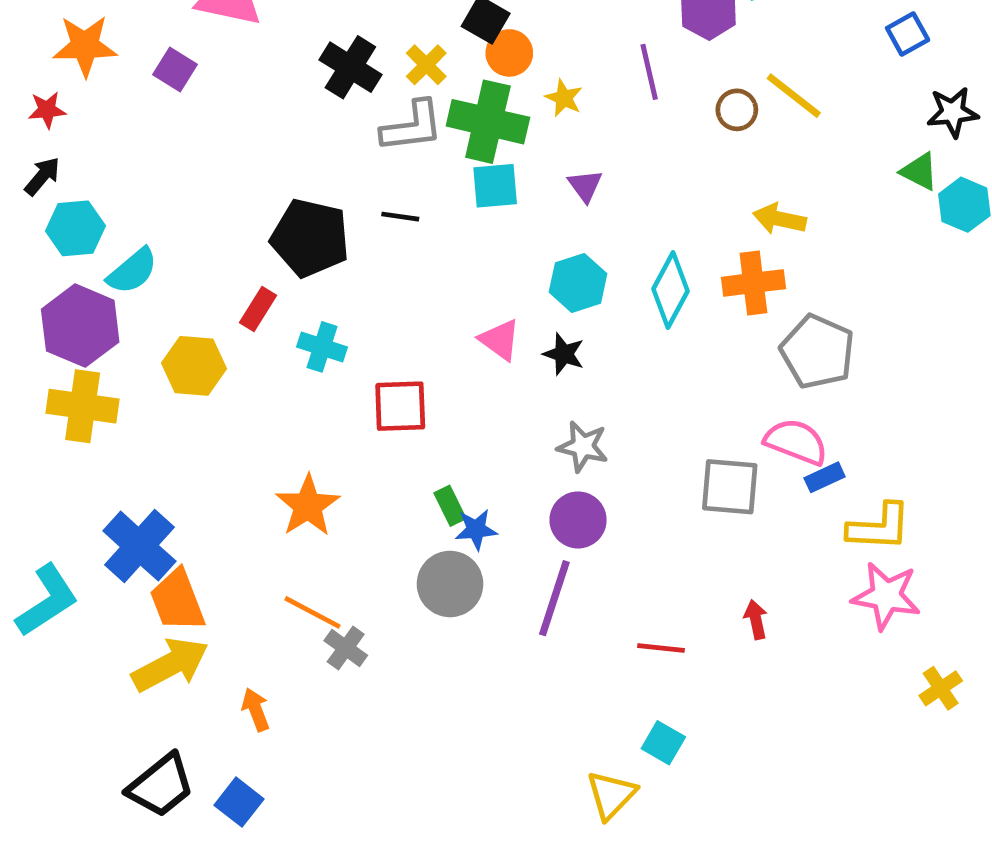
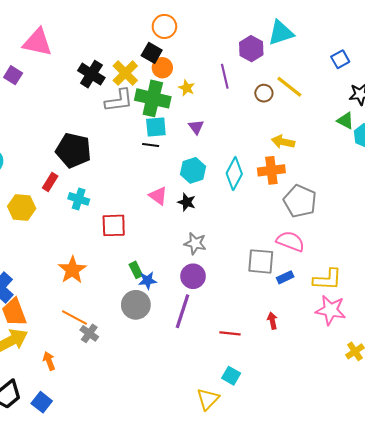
yellow cross: (426, 65) -> (125, 73), size x1.4
black line: (400, 217) -> (151, 145), moved
blue rectangle: (825, 477) -> (285, 277), moved

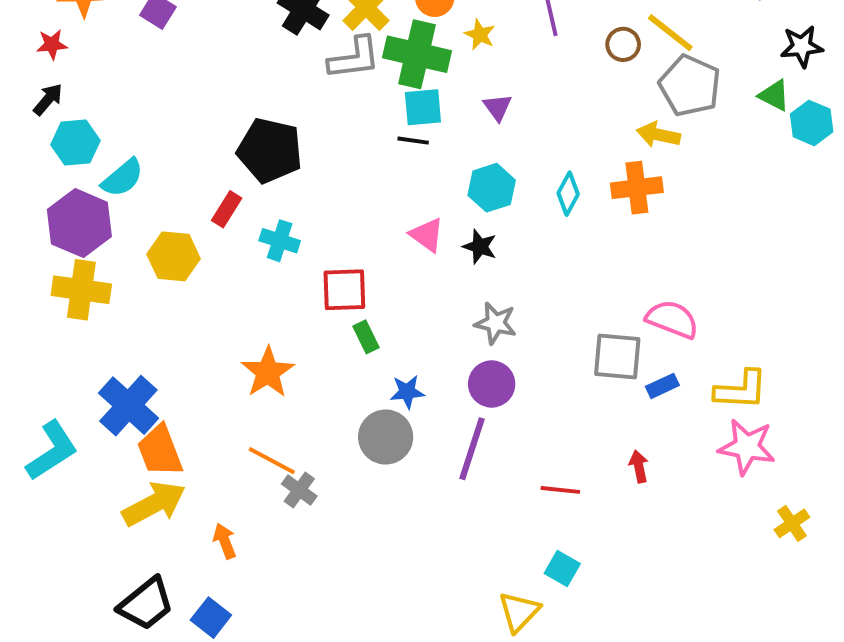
cyan diamond: (234, 174) -> (568, 194), size x0.7
gray pentagon: (300, 201) -> (690, 86), moved
green rectangle: (136, 270) -> (366, 337), moved

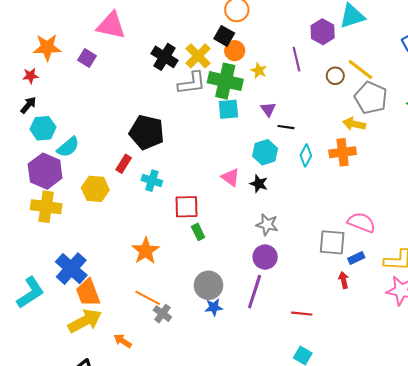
black line: (413, 141) -> (286, 127), moved
blue star: (407, 392) -> (214, 307), moved
red arrow: (639, 466) -> (344, 280), moved
orange arrow: (225, 541) -> (123, 341), turned -36

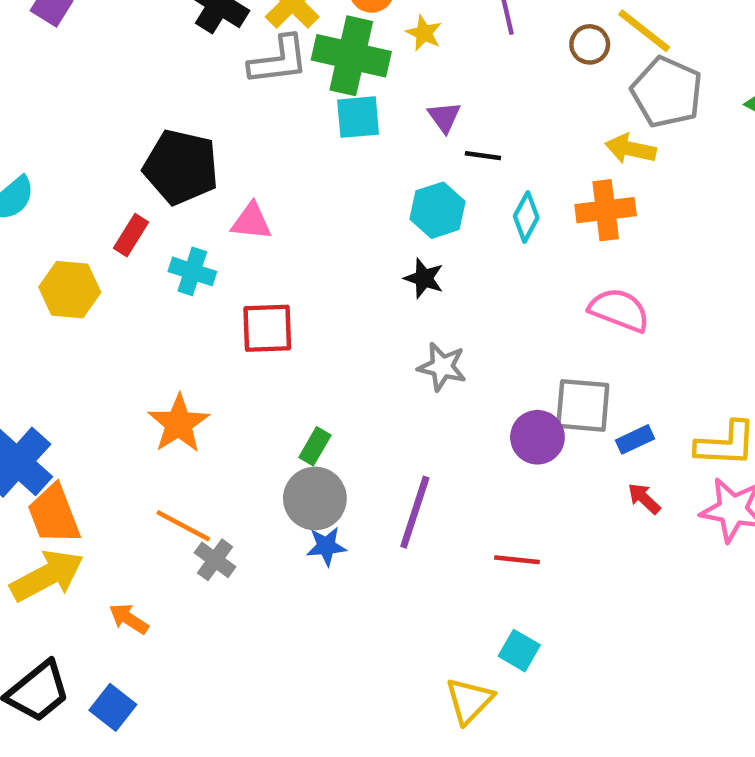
pink triangle: (230, 177) -> (251, 221), moved, turned -30
pink semicircle: (361, 222) -> (619, 310), moved
green rectangle: (198, 232) -> (315, 446), moved, turned 56
purple circle: (265, 257) -> (537, 437), moved
red arrow: (344, 280) -> (644, 498), moved, turned -35

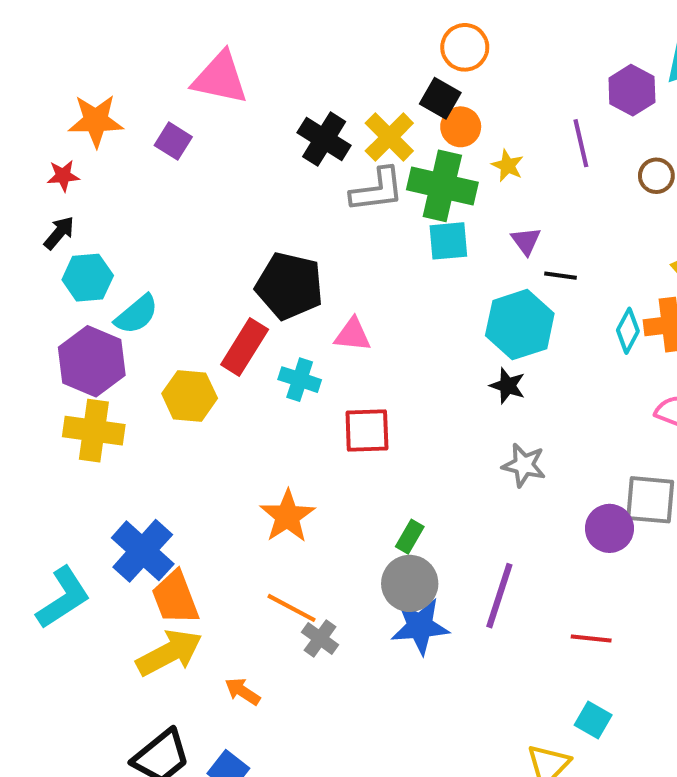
cyan hexagon: (438, 210) -> (520, 325), size x1.4
cyan diamond: (526, 217) -> (628, 331), moved
red rectangle: (131, 235) -> (245, 347), size x1.5
blue star: (326, 546) -> (420, 626), size x1.6

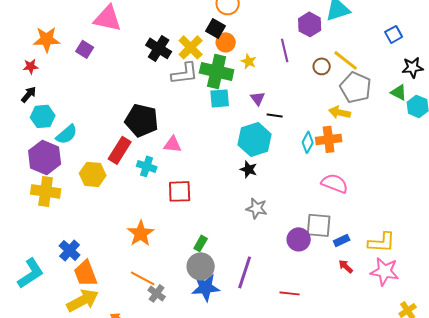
blue cross: (143, 551) -> (70, 250), size x0.7

